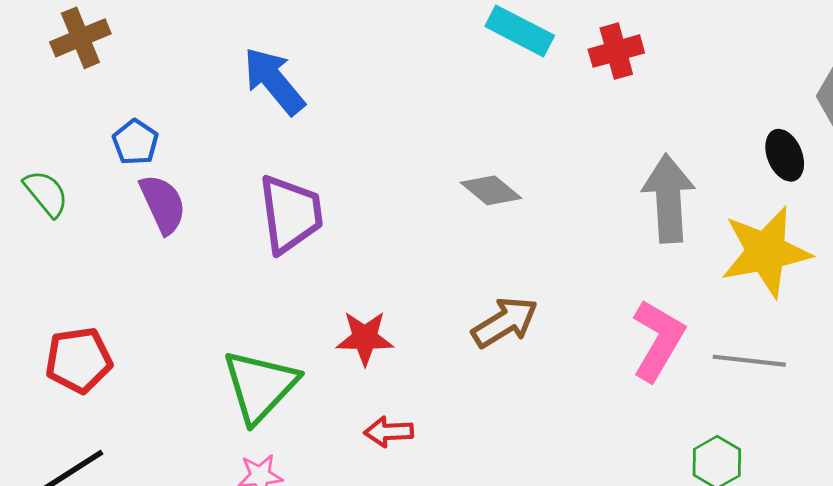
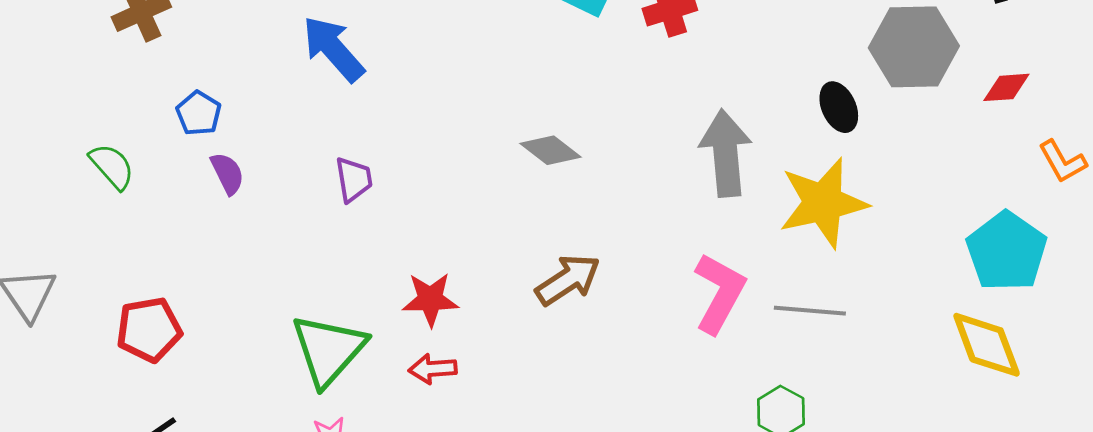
purple semicircle: (163, 204) -> (227, 173), size x0.7
purple trapezoid: (291, 214) -> (354, 179), size x0.6
red arrow: (389, 432) -> (433, 369), moved

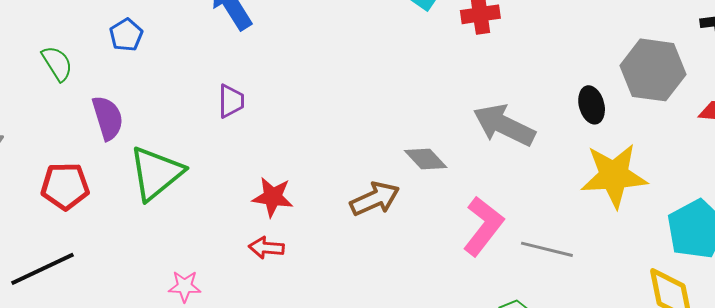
gray diamond: (550, 150) -> (426, 159), moved
gray arrow: (726, 153) -> (504, 125), turned -68
purple semicircle: (227, 173) -> (108, 118), moved, size x1.4
yellow star: (823, 203) -> (614, 176), moved
green triangle: (328, 350) -> (156, 173), moved

